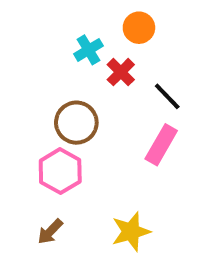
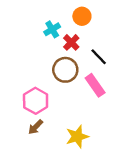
brown circle: (76, 123) -> (65, 70), moved
pink rectangle: (161, 145) -> (95, 85), turned -65
brown arrow: (50, 232) -> (36, 127), moved

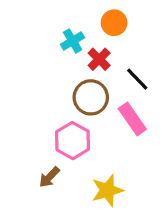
pink hexagon: (36, 101) -> (73, 141), moved

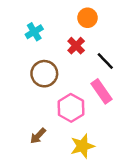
cyan cross: (73, 41) -> (34, 32), moved
brown circle: (91, 97) -> (44, 74), moved
pink hexagon: (73, 141) -> (71, 108), moved

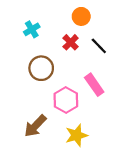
black line: (105, 61) -> (99, 46), moved
brown arrow: (38, 136) -> (35, 126), size x1.5

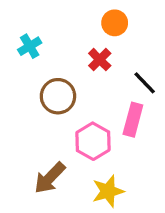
cyan cross: (32, 29) -> (30, 46), moved
black line: (99, 46) -> (145, 83), moved
pink rectangle: (94, 85) -> (133, 120), turned 50

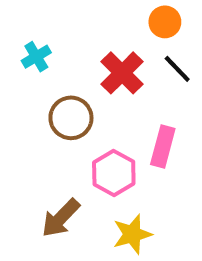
orange circle: (115, 23) -> (165, 22), moved
red cross: (100, 60) -> (122, 73), size x1.5
black line: (145, 83) -> (177, 69), moved

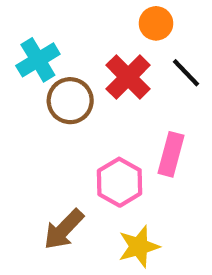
orange circle: (165, 22) -> (156, 23), moved
cyan cross: (36, 57) -> (38, 60), size x1.4
brown circle: (71, 118) -> (70, 101), moved

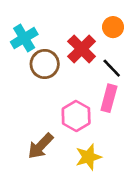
orange circle: (156, 23) -> (113, 27), moved
black line: (186, 73) -> (112, 68), moved

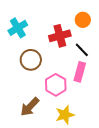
red cross: (82, 49) -> (60, 36), turned 30
brown circle: (45, 64) -> (31, 60), moved

